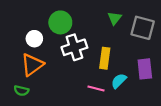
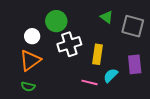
green triangle: (114, 18) -> (107, 17), turned -32
green semicircle: (21, 91) -> (28, 86), moved

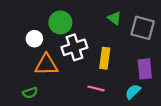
orange triangle: (30, 60) -> (46, 65), moved, turned 35
cyan semicircle: (111, 75) -> (133, 92), moved
green semicircle: (28, 86) -> (30, 93), turned -32

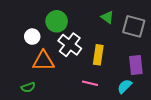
white cross: (74, 47) -> (70, 45), turned -35

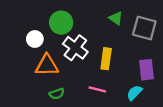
green semicircle: (28, 87) -> (57, 94), moved

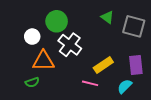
yellow rectangle: (106, 59) -> (103, 65), moved, turned 48
green semicircle: (57, 94) -> (32, 82), moved

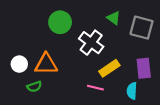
white circle: (32, 37) -> (19, 64), moved
white cross: (70, 45) -> (91, 43), moved
cyan semicircle: (125, 86) -> (132, 91), turned -42

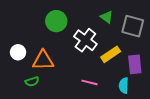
white circle: (19, 64) -> (18, 52), moved
yellow rectangle: (109, 68) -> (111, 54), moved

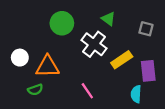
green triangle: (107, 17) -> (108, 19), moved
gray square: (133, 26) -> (146, 29), size x0.6
pink line: (89, 82) -> (87, 91), moved, turned 42

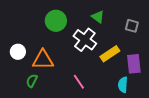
green semicircle: (35, 90) -> (32, 81), turned 136

